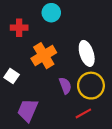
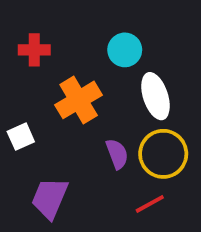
cyan circle: (51, 13) -> (125, 50), moved
white square: (12, 76) -> (21, 137), turned 32

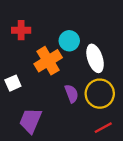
cyan circle: (125, 50) -> (69, 41), moved
red line: (150, 204) -> (103, 128), moved

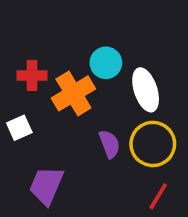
red cross: (21, 30) -> (32, 75), moved
red line: (103, 128) -> (158, 196), turned -30

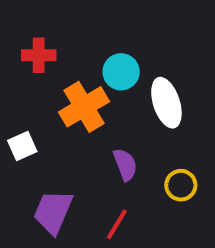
red cross: (32, 75) -> (39, 55), moved
yellow circle: (153, 144) -> (181, 185), moved, size x0.6
red line: (158, 196) -> (117, 224), moved

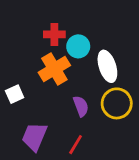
red cross: (39, 55) -> (54, 34), moved
yellow circle: (181, 185) -> (117, 103), moved, size x1.5

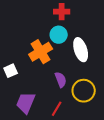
red cross: (54, 34) -> (62, 12), moved
yellow circle: (117, 103) -> (84, 91), moved

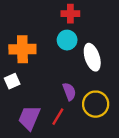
orange cross: (41, 52) -> (22, 49), moved, turned 30
red line: (57, 109) -> (58, 117), moved

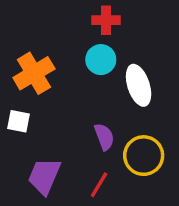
orange cross: (22, 49) -> (34, 73), turned -30
white square: (12, 81) -> (19, 121), turned 35
red line: (58, 117) -> (99, 185), moved

